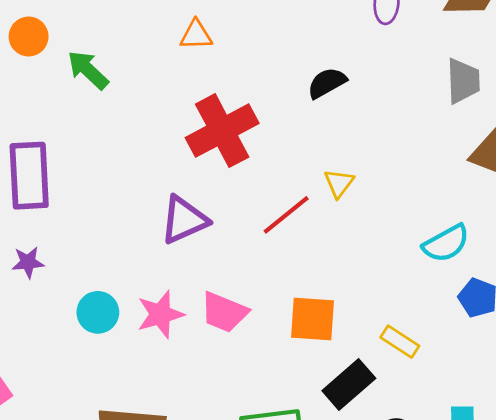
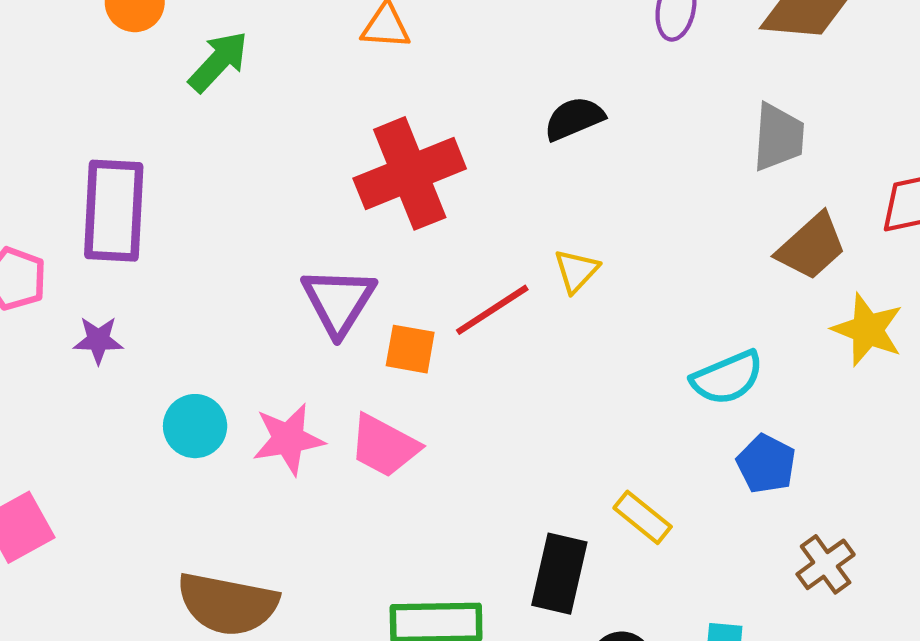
green arrow: (88, 70) -> (218, 62), turned 84
purple triangle: (184, 220) -> (339, 301), turned -40
orange square: (312, 319) -> (410, 349), moved, size x0.7
black rectangle: (349, 384) -> (559, 574), turned -42

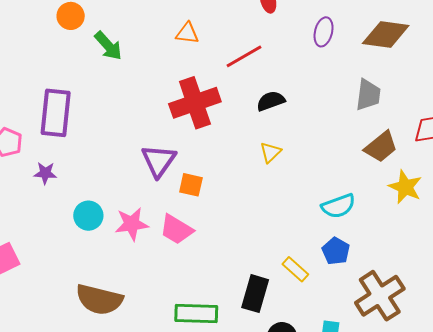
green arrow: (218, 62) -> (108, 46), turned 92
black semicircle: (574, 119) -> (271, 101), moved
red line: (492, 310) -> (244, 56), moved
blue pentagon: (766, 464) -> (336, 251), moved
brown cross: (826, 564) -> (380, 296), size x1.8

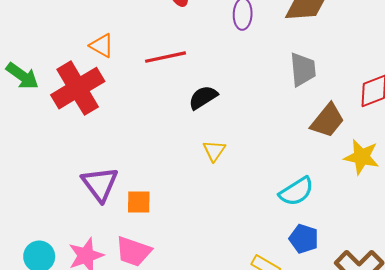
orange triangle: (187, 33) -> (102, 46), turned 35
red line: (244, 56) -> (165, 57), turned 30
red cross: (195, 103) -> (78, 88), moved

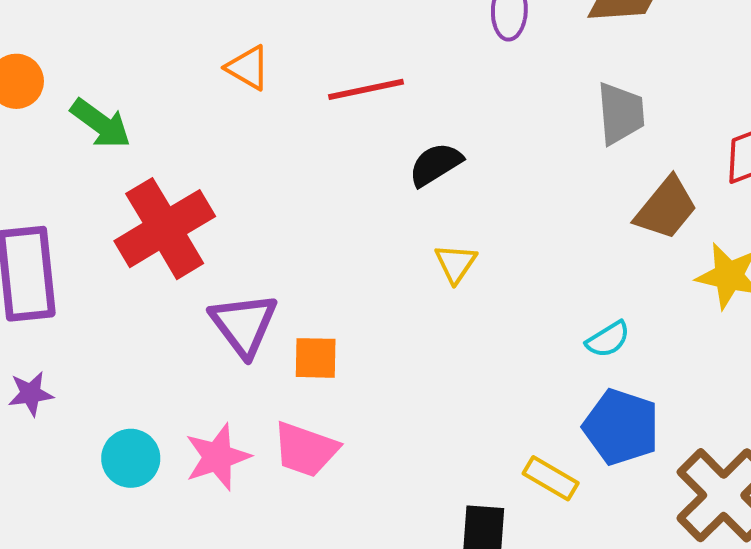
red cross: (78, 88) -> (165, 229), moved
cyan semicircle: (296, 191) -> (608, 339), size x0.7
blue pentagon: (304, 239) -> (621, 427), size x1.4

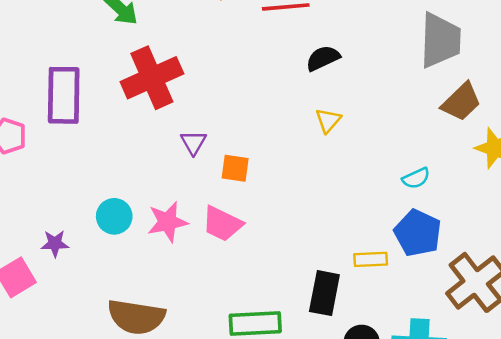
gray trapezoid: (621, 113) -> (440, 40), size x1.4
purple triangle: (244, 325) -> (193, 142), size x0.6
purple star: (31, 394) -> (55, 243), moved
yellow rectangle: (551, 478) -> (371, 259), turned -40

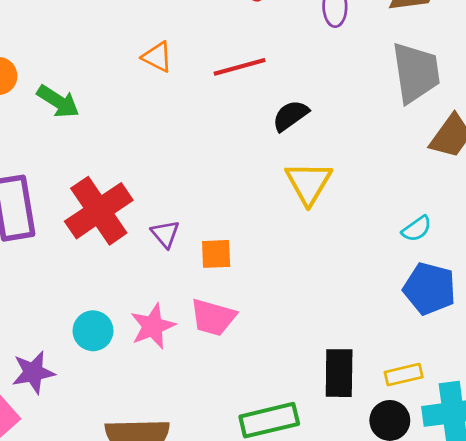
red cross: (152, 78) -> (99, 211), moved
yellow triangle: (328, 120) -> (309, 183), size x1.6
purple star: (55, 243) -> (33, 372), size x1.4
yellow rectangle: (371, 259) -> (404, 375), moved

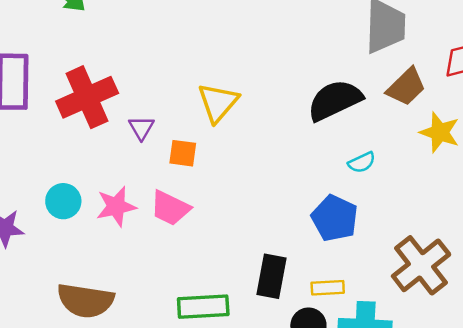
black semicircle: (291, 116) -> (335, 100), moved, size x1.6
yellow triangle: (309, 183) -> (218, 103), moved
blue pentagon: (430, 289) -> (335, 218), moved

